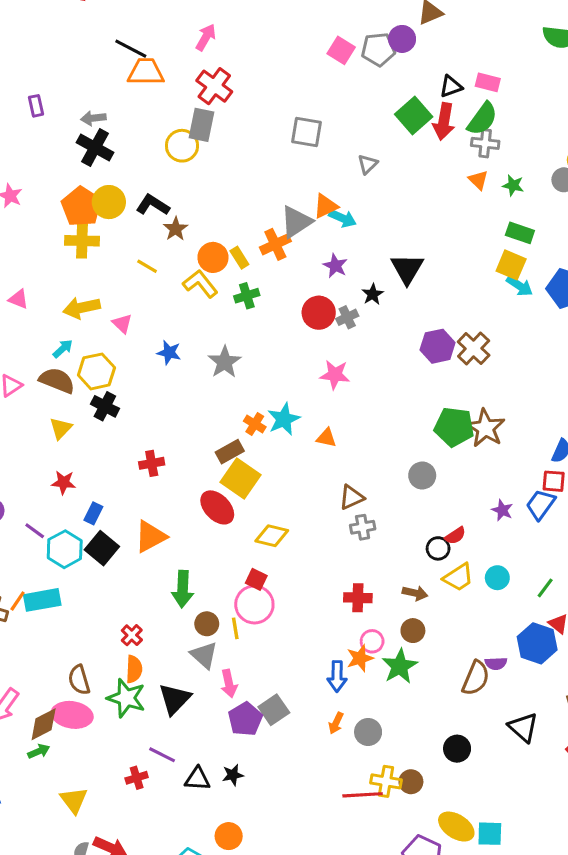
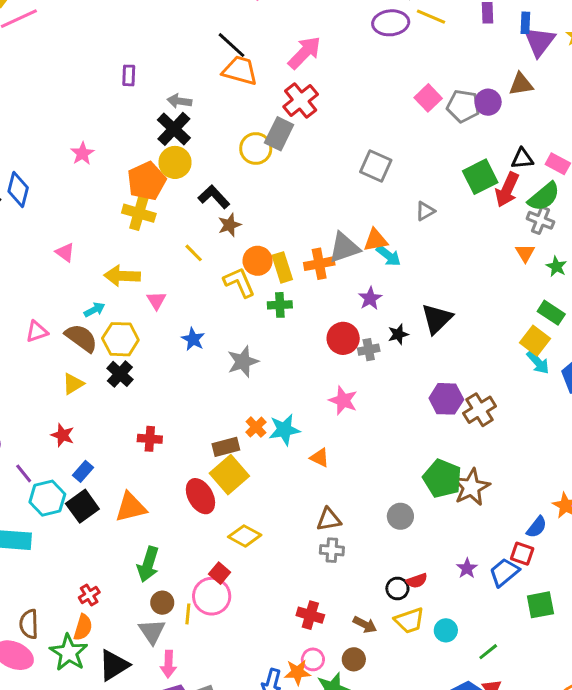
pink arrow: (206, 37) -> (305, 53), size x1.4
yellow circle: (109, 202) -> (175, 162), moved
yellow rectangle: (239, 258) -> (282, 267), size x1.4

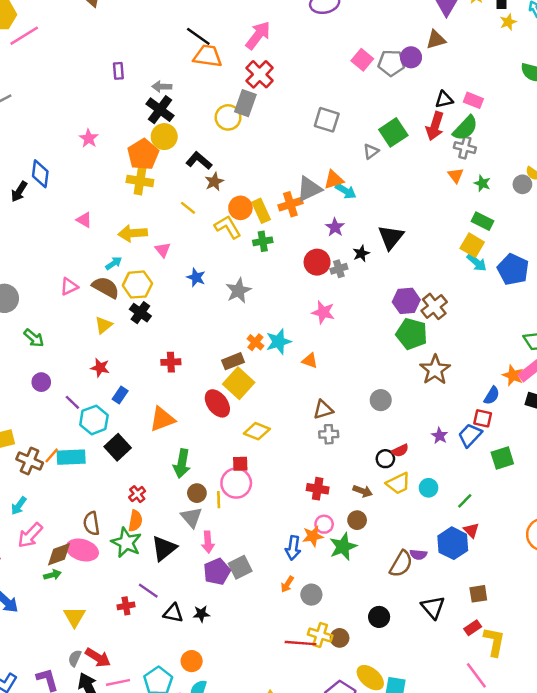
green square: (480, 177) -> (393, 132), moved
green pentagon: (442, 478) -> (412, 334), moved
black square: (82, 506) -> (118, 447), moved
red square: (220, 573) -> (240, 464), turned -35

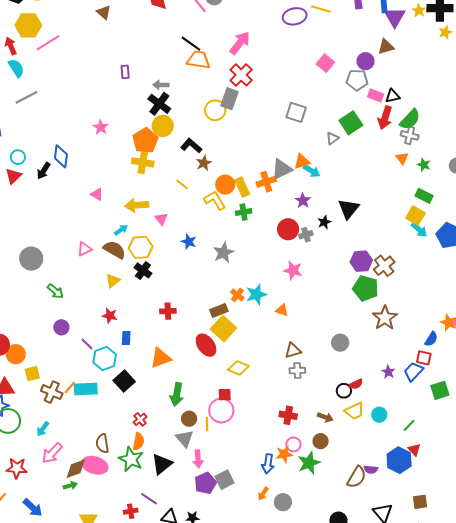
gray pentagon: (391, 63) -> (357, 80), moved
pink rectangle: (473, 100) -> (376, 95), moved
blue rectangle: (120, 395) -> (126, 338), turned -32

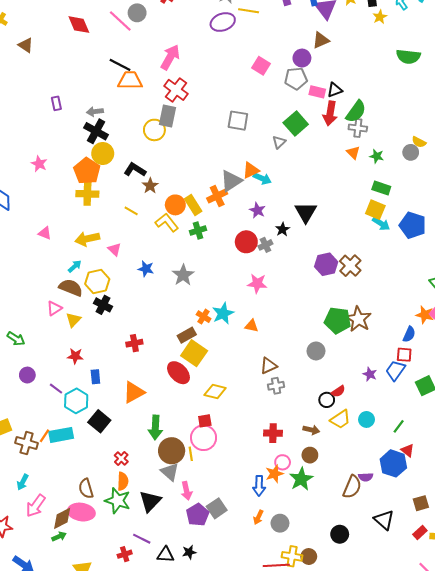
pink triangle: (84, 249) -> (54, 308), moved
green pentagon: (366, 288) -> (338, 320), moved
brown circle: (189, 419) -> (172, 451), size x1.6

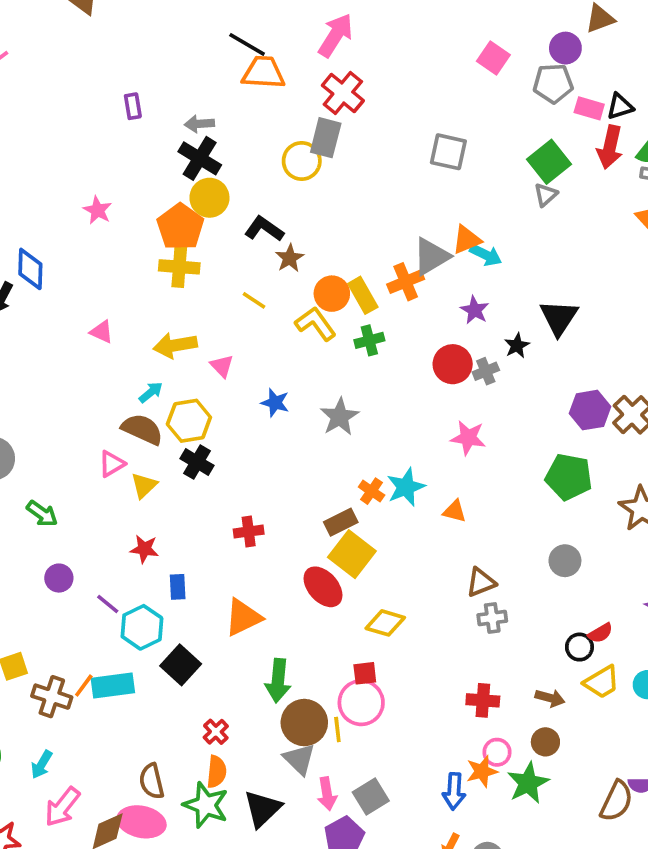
gray triangle: (279, 142) -> (546, 195), moved
green pentagon: (338, 320) -> (569, 477), moved
gray square: (217, 508) -> (371, 797), moved

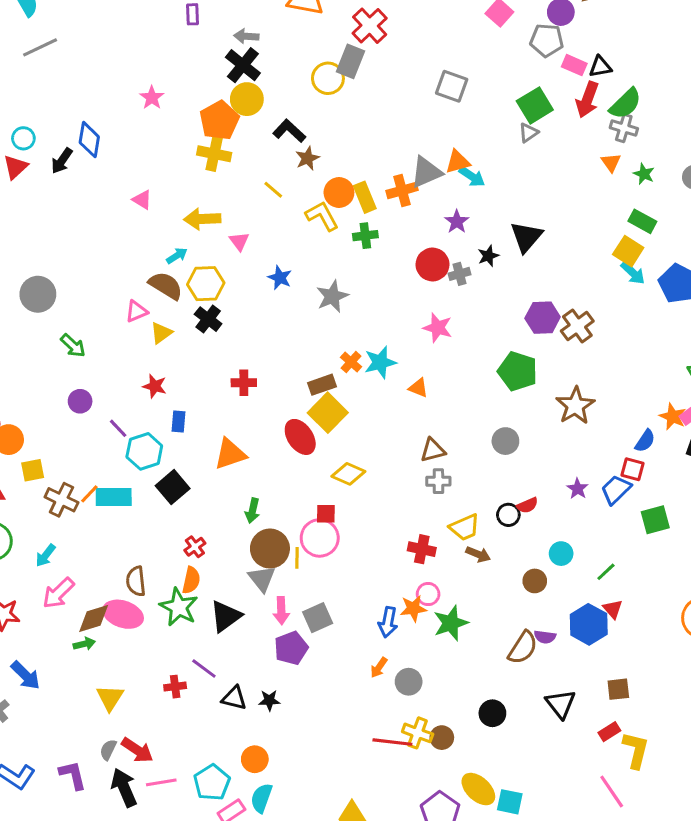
green arrow: (278, 681) -> (252, 511), size x0.7
yellow trapezoid: (602, 682) -> (465, 527), moved
brown circle: (545, 742) -> (535, 581), moved

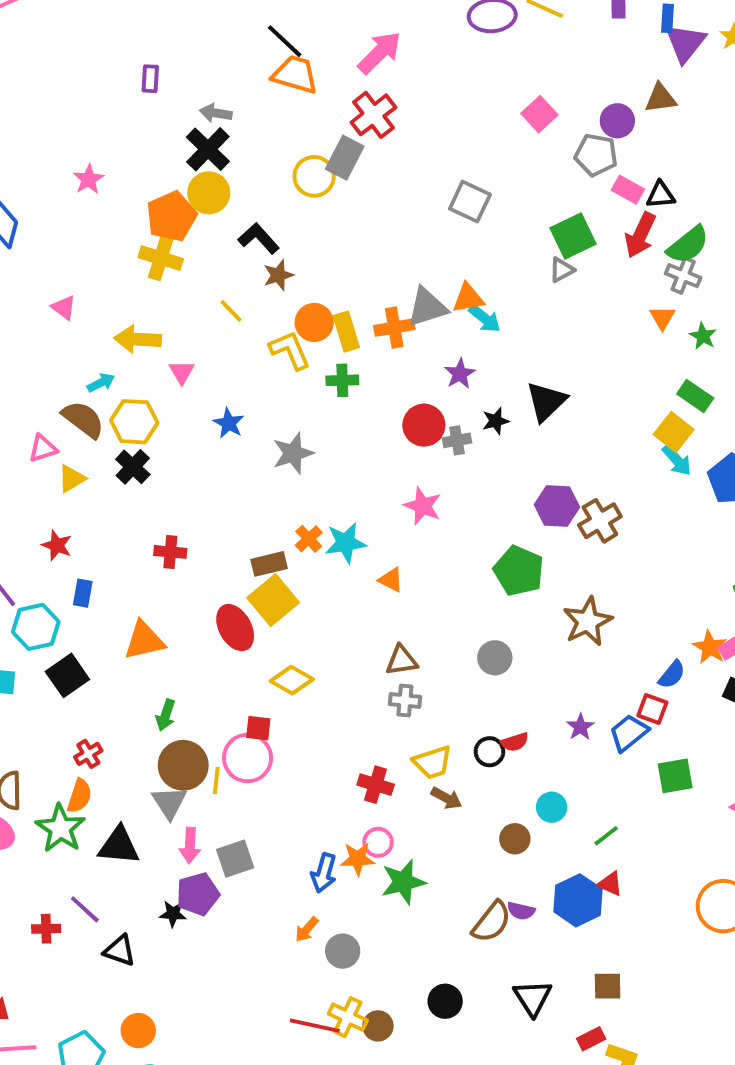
red triangle: (613, 609) -> (610, 884), turned -30
black triangle: (226, 616) -> (119, 846), turned 36
black star: (269, 700) -> (173, 914), moved

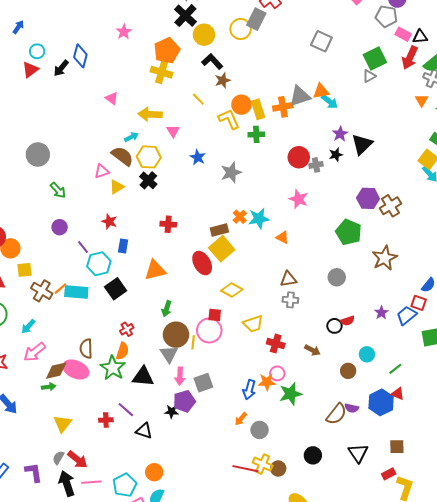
yellow circle: (209, 193) -> (204, 35), moved
purple star: (460, 374) -> (340, 134), moved
yellow trapezoid: (432, 762) -> (253, 324), moved

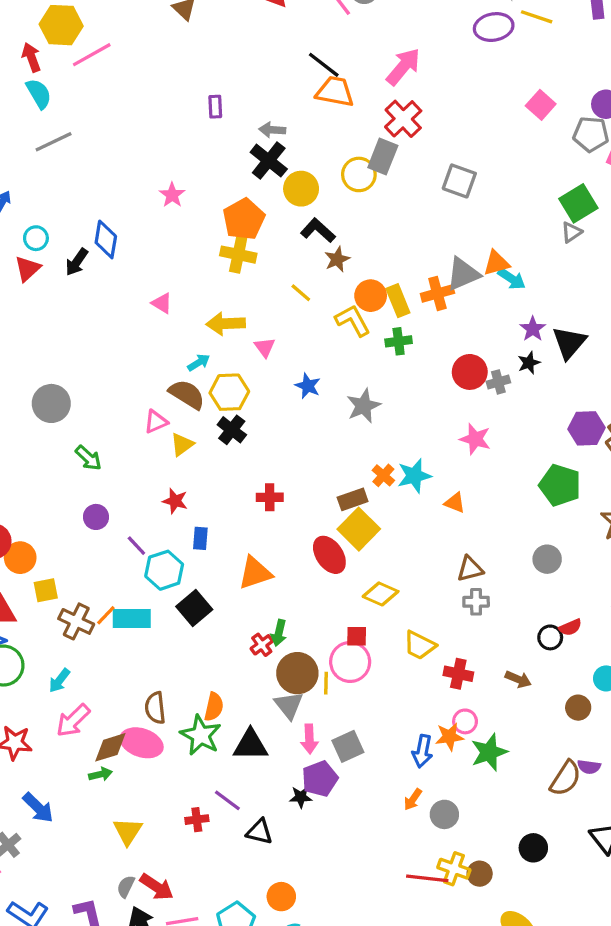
gray square: (321, 41) -> (459, 181), moved
yellow trapezoid: (253, 324) -> (420, 645), turned 50
red cross: (127, 329) -> (262, 645), moved

